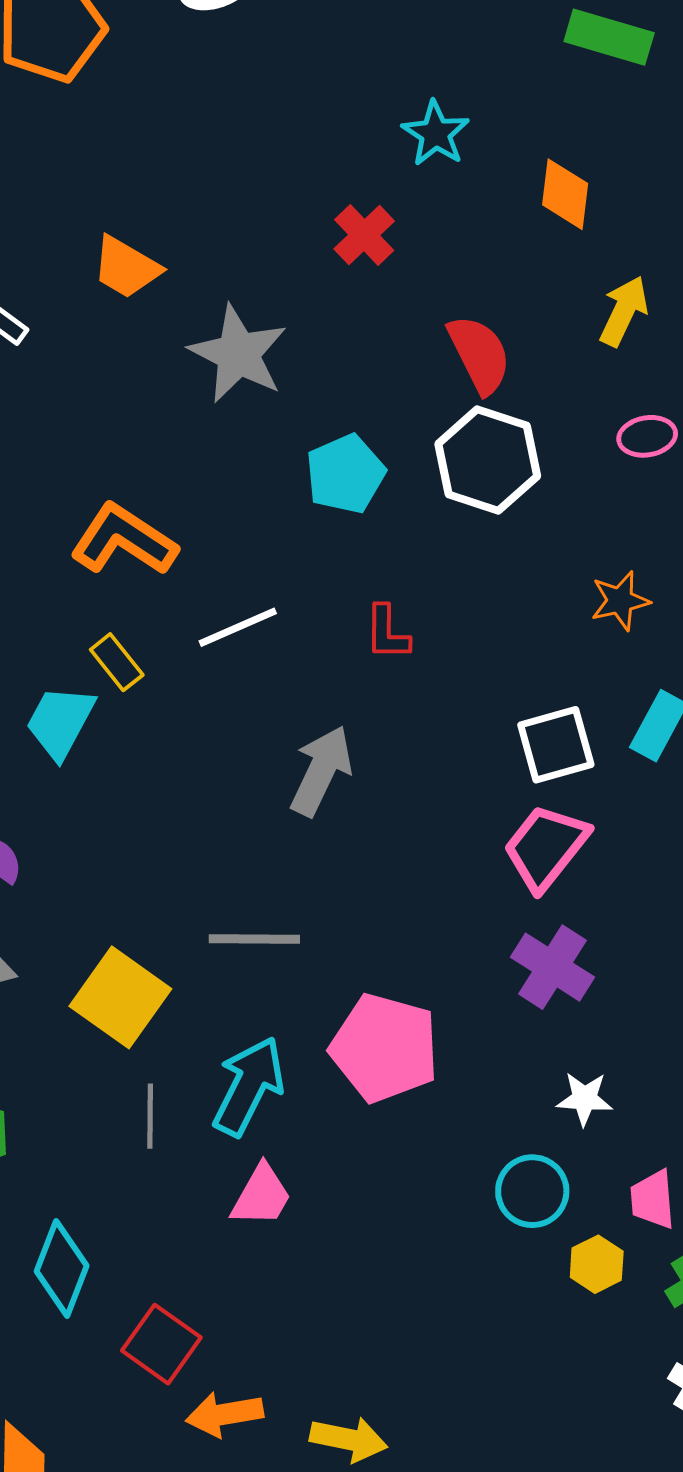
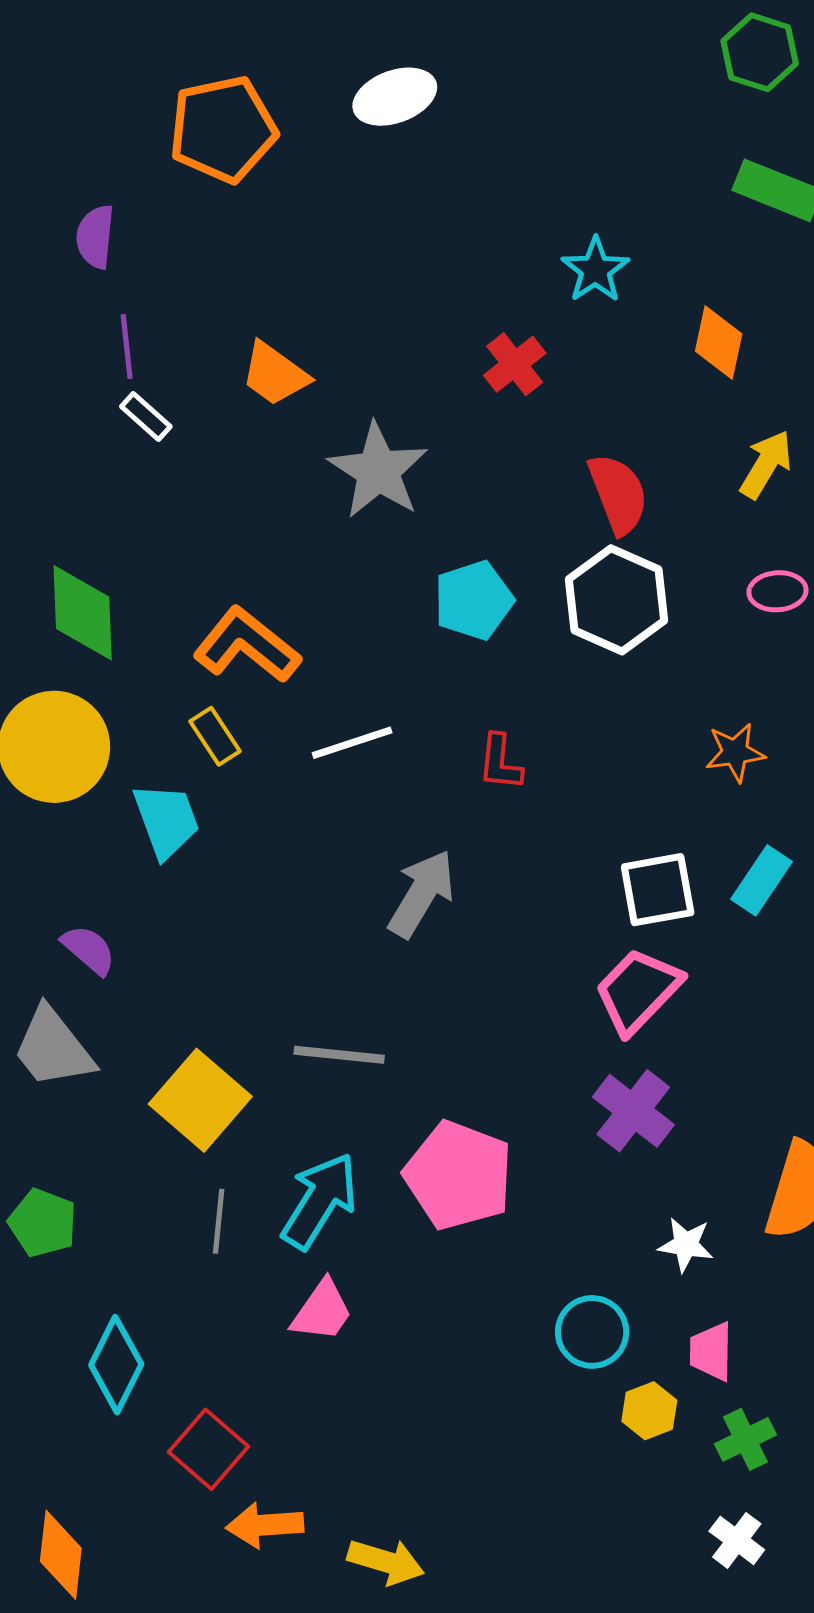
yellow rectangle: (117, 662) -> (215, 736), moved
cyan trapezoid: (60, 722) -> (166, 820), turned 126
white star: (584, 1099) -> (686, 1245), moved

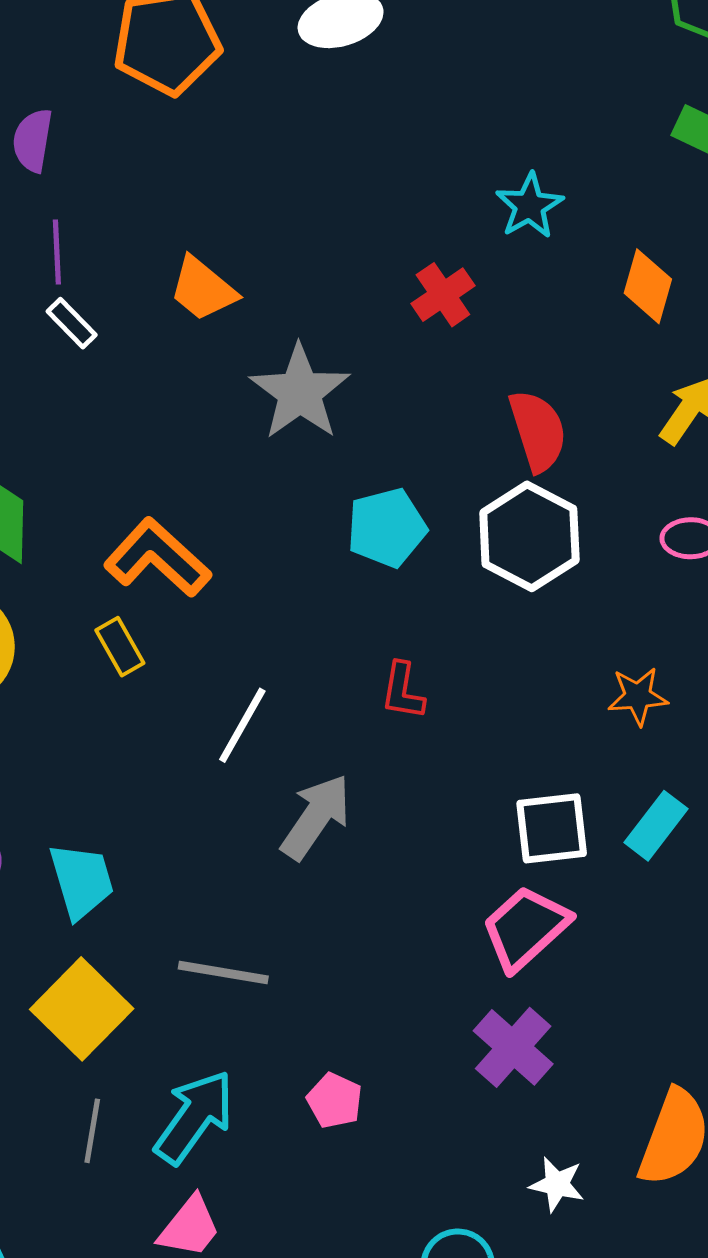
white line: (352, 743) -> (242, 725), moved, turned -46
cyan trapezoid: (166, 820) -> (82, 881), moved
pink pentagon: (459, 1175) -> (335, 1101), size x0.5

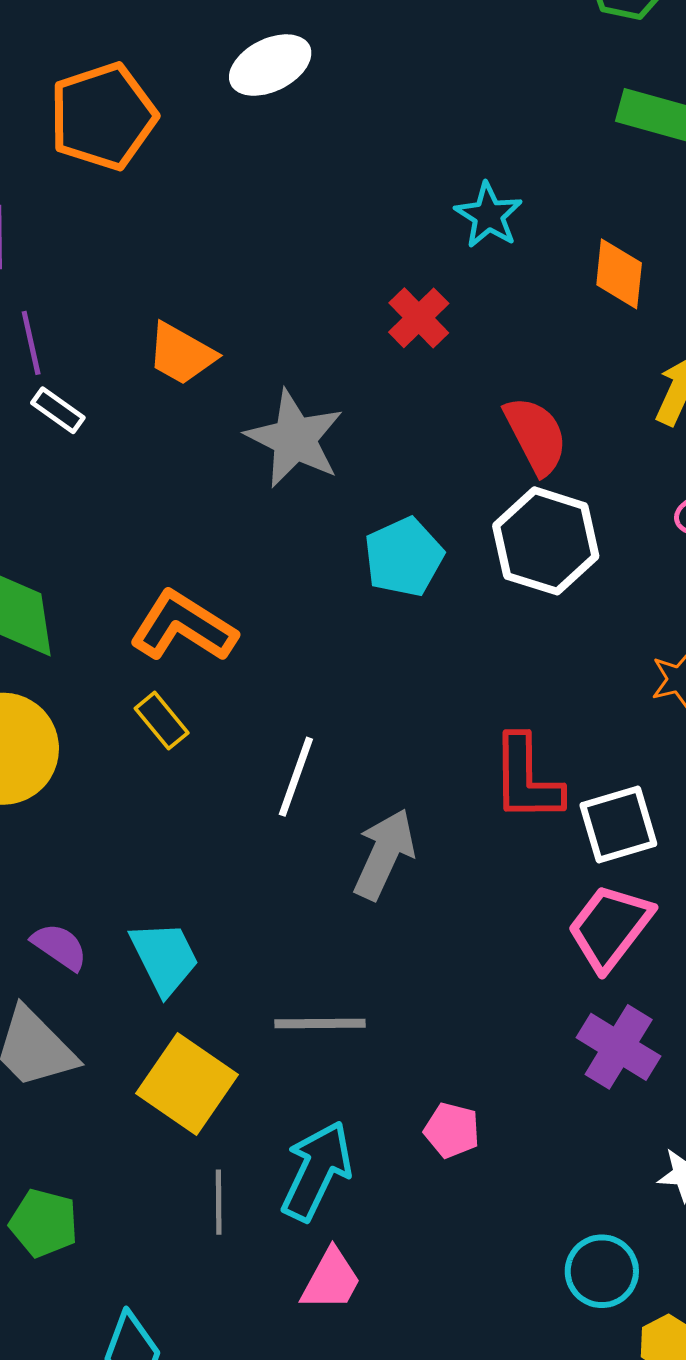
red L-shape: (403, 691) -> (527, 779), moved, size x1.6

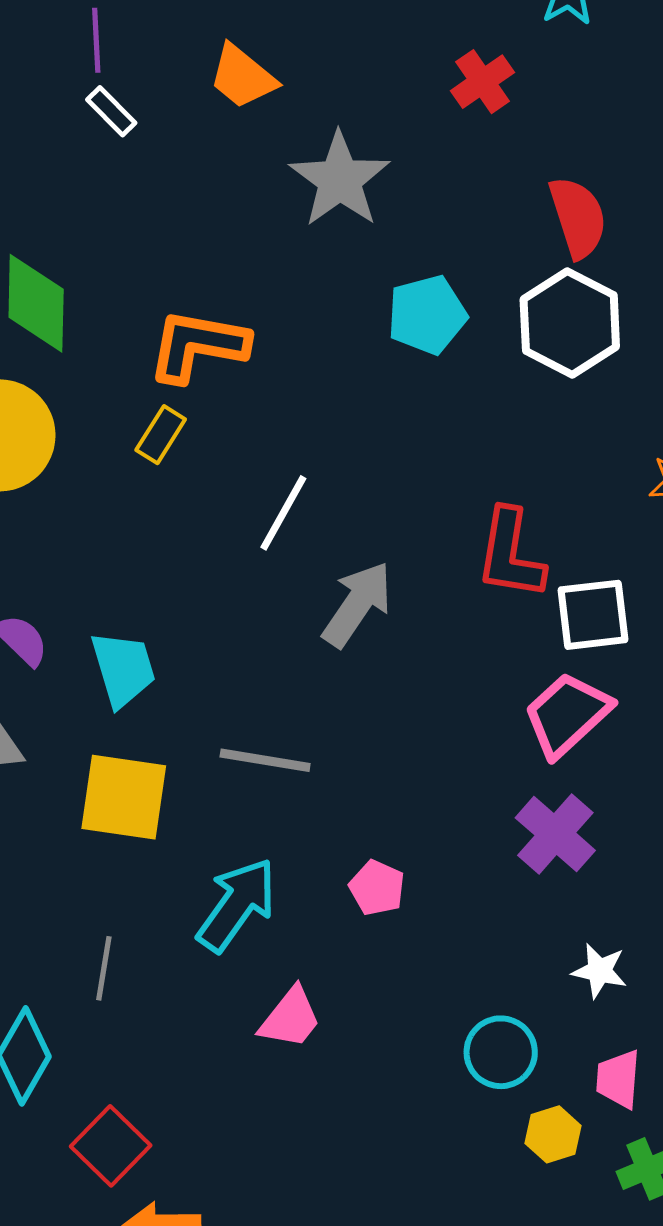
orange L-shape: (183, 627) -> (198, 346), turned -32
yellow rectangle: (162, 721) -> (161, 435), turned 62
yellow square: (187, 1084) -> (124, 797), turned -36
gray line: (219, 1202) -> (104, 968), moved
pink trapezoid: (331, 1280) -> (290, 1018), moved

